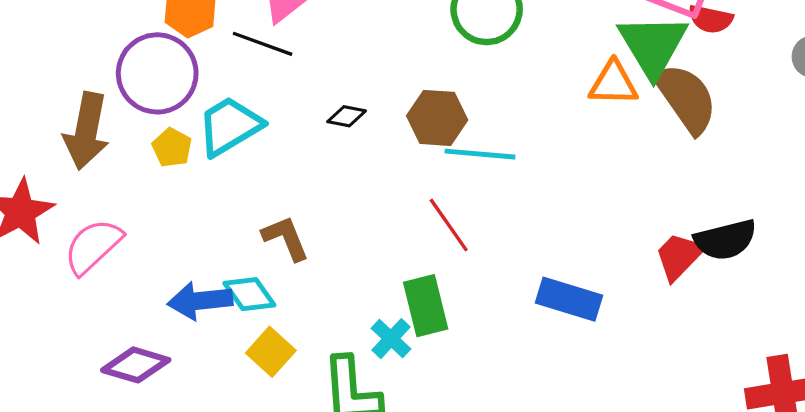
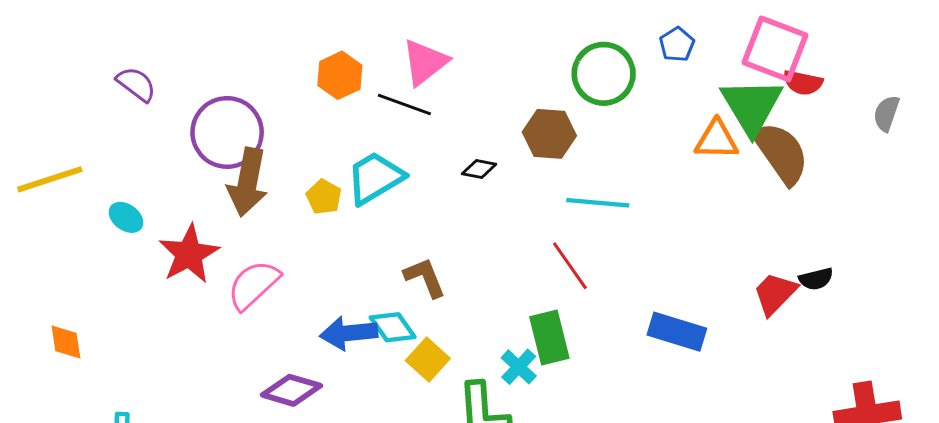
purple circle: (157, 73) -> (227, 132), moved
brown hexagon: (437, 118) -> (549, 134), moved
black semicircle: (725, 240) -> (816, 279), size x0.6
yellow square: (271, 352) -> (428, 360), moved

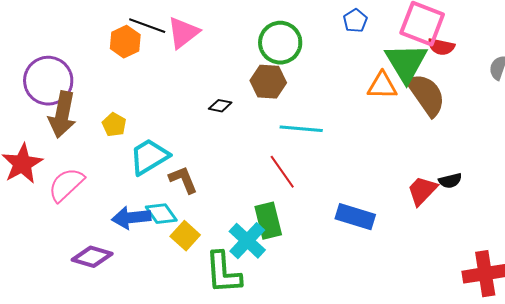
green circle: (604, 74) -> (280, 43), moved
black line: (404, 105) -> (147, 26), moved
cyan trapezoid: (375, 178) -> (149, 157), moved
cyan cross: (519, 367) -> (247, 241), size x1.5

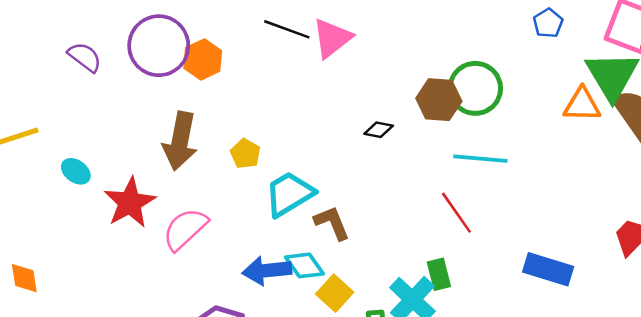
orange hexagon: (125, 42) -> (203, 59), moved
green circle: (280, 43) -> (475, 88), moved
purple circle: (48, 81) -> (159, 46), moved
green rectangle: (268, 221) -> (439, 274), size x0.7

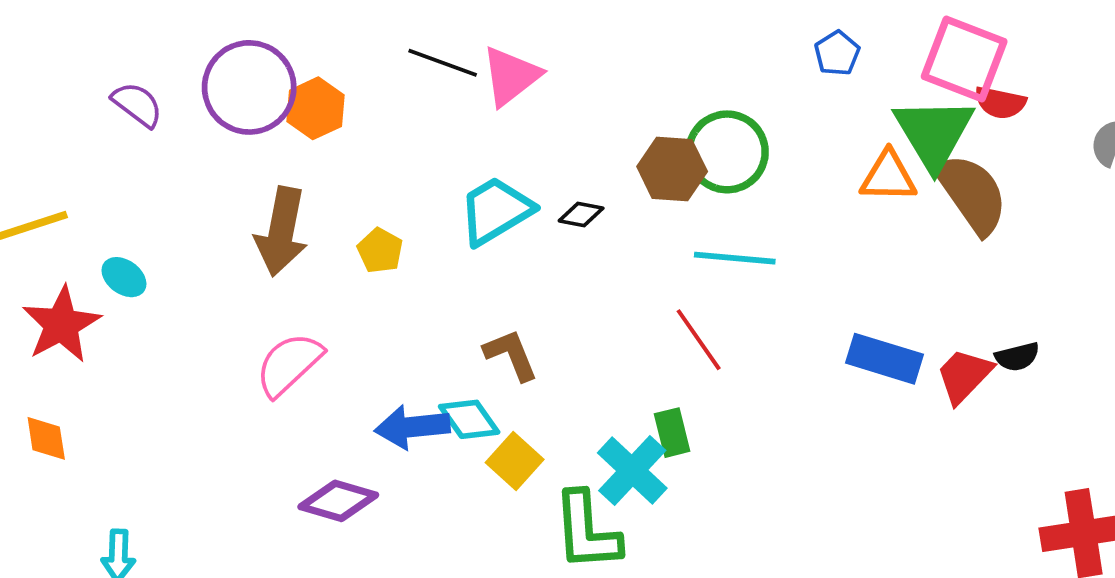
cyan trapezoid: (289, 194) -> (496, 211), moved
red star: (130, 203) -> (61, 325), moved
blue rectangle: (548, 269) -> (884, 359), moved

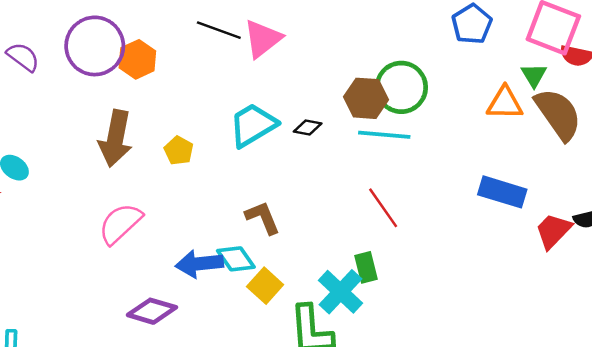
blue pentagon: (837, 53) -> (472, 24), size x1.4
green triangle: (934, 133) -> (534, 75), size x0.5
cyan line: (735, 258) -> (384, 135), moved
blue rectangle: (884, 359) -> (502, 192), moved

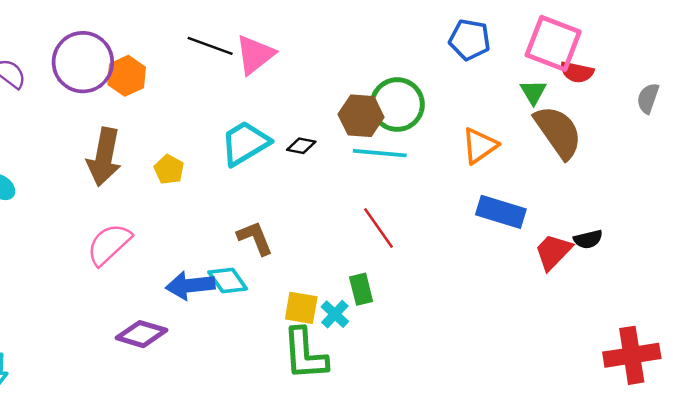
blue pentagon: (472, 24) -> (470, 40), turned -30
orange triangle: (505, 103) -> (480, 146), moved, turned -36
yellow square: (265, 286) -> (301, 308), moved, turned -32
cyan cross: (340, 292) -> (335, 314), size x0.6

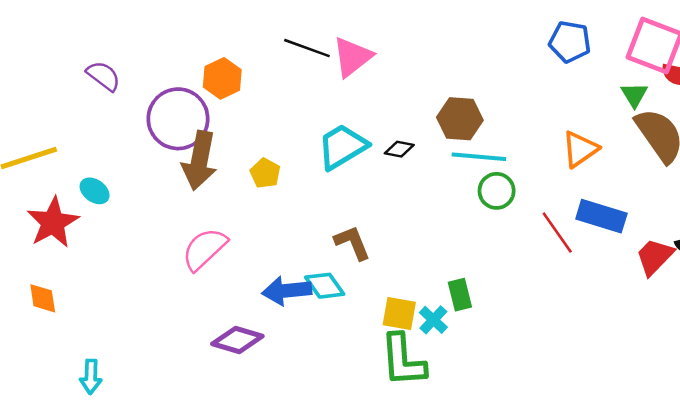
purple circle: (83, 62) -> (178, 119), moved
green circle: (397, 105) -> (497, 191), moved, size x0.7
red line: (379, 228) -> (557, 233), moved

